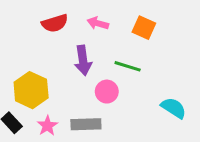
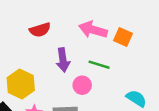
pink arrow: (98, 23) -> (93, 30), moved, size x1.6
orange square: (144, 28) -> (123, 37), moved

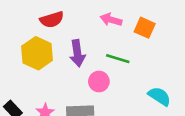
pink arrow: (93, 30) -> (111, 20), size x0.7
yellow hexagon: (21, 84) -> (37, 53), moved

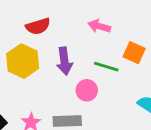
orange square: (145, 28) -> (134, 53), moved

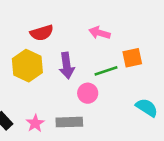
orange square: (134, 53) -> (132, 58), turned -36
green line: (106, 67) -> (106, 71), turned -35

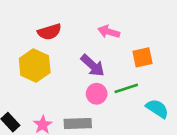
purple arrow: (67, 66) -> (93, 65), moved, turned -40
green line: (106, 71) -> (126, 88), moved

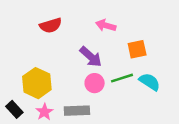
yellow hexagon: (35, 65) -> (37, 83), moved
cyan semicircle: (157, 109) -> (150, 82), moved

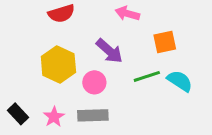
yellow hexagon: (37, 83) -> (58, 64), moved
pink circle: (95, 83) -> (94, 82), moved

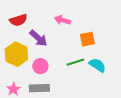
purple arrow: (109, 51) -> (38, 38), moved

